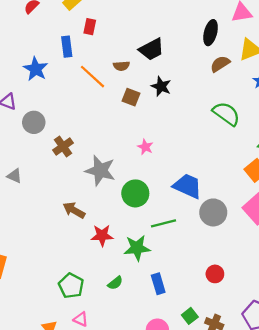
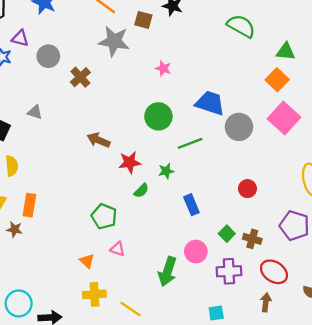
gray star: (100, 171) -> (114, 41), moved
green star: (137, 248) -> (166, 171), size x0.6
green semicircle: (115, 283) -> (141, 191), moved

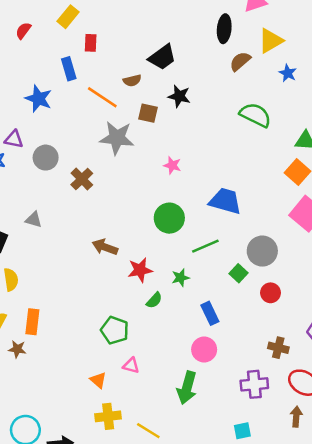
gray circle: (239, 127) -> (262, 251), moved
green square: (227, 234) -> (239, 273), moved
pink circle: (196, 252) -> (204, 350), moved

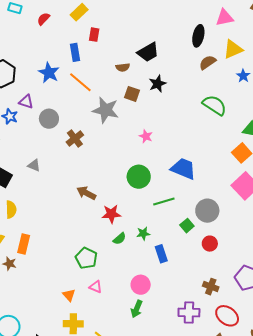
black star: (179, 96) -> (157, 84), turned 30
orange line: (102, 97) -> (80, 82), moved
green star: (180, 278) -> (143, 234), moved
pink circle: (204, 350) -> (141, 285), moved
green arrow: (187, 388) -> (137, 309), size x0.7

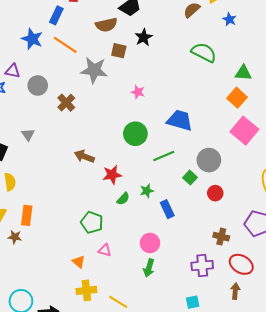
blue rectangle: (75, 52) -> (56, 15), turned 42
brown semicircle: (123, 67) -> (106, 25), size x1.5
gray triangle: (34, 165) -> (28, 135), turned 40

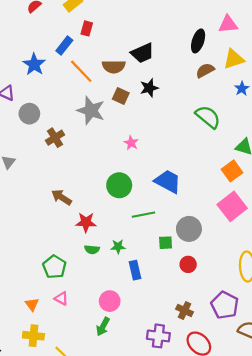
orange line: (65, 45) -> (81, 71), moved
green square: (190, 178) -> (166, 243), turned 32
green semicircle: (123, 199) -> (92, 249), turned 40

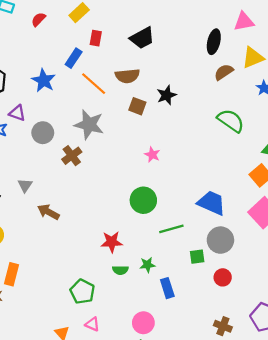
black trapezoid: (142, 53) -> (142, 38), moved
gray star: (91, 111) -> (89, 125), moved
blue trapezoid: (168, 181) -> (211, 203), moved
brown arrow: (61, 197) -> (48, 212), moved

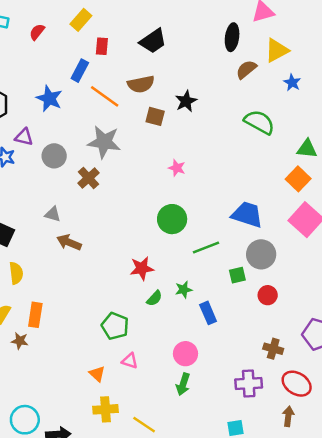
gray triangle: (25, 185) -> (53, 214), moved, turned -42
green semicircle: (120, 270) -> (154, 298), turned -42

